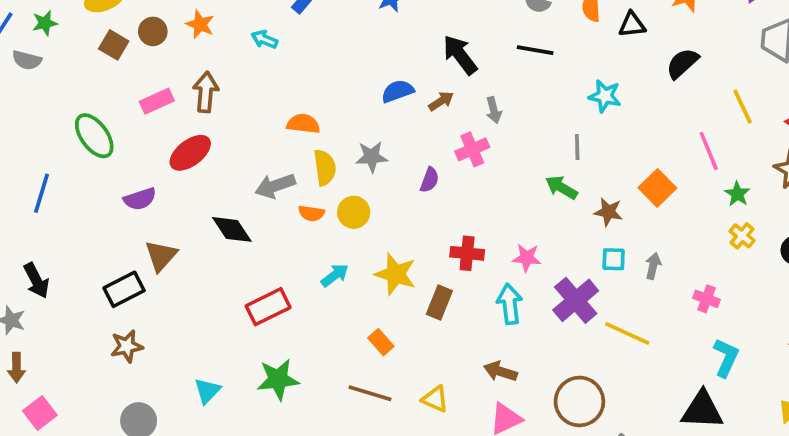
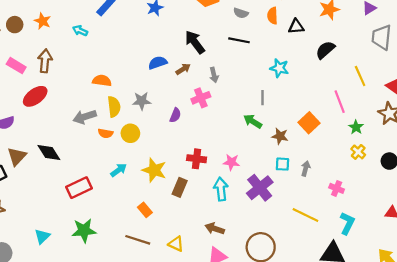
pink rectangle: (157, 101) -> (16, 66), turned 54
black diamond: (232, 229) -> (49, 152), moved
yellow line: (627, 333) -> (305, 215), moved

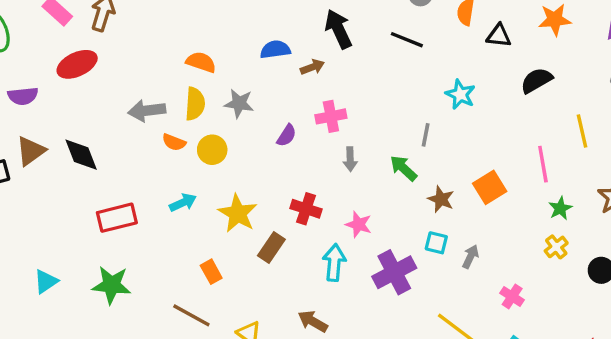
gray arrow: (214, 75) -> (350, 159), moved
orange semicircle: (102, 81) -> (201, 62), moved

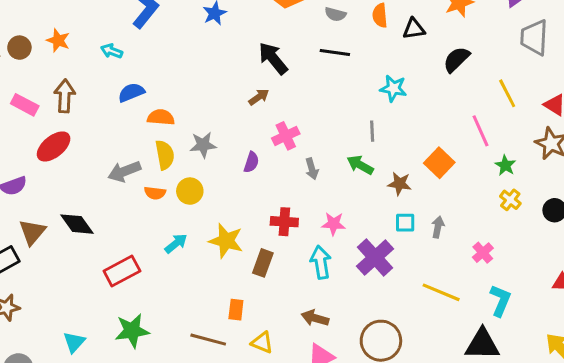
blue semicircle: (275, 50) -> (131, 93), moved
orange rectangle: (211, 272) -> (236, 310), moved, turned 50
pink cross: (512, 297) -> (483, 253), turned 30

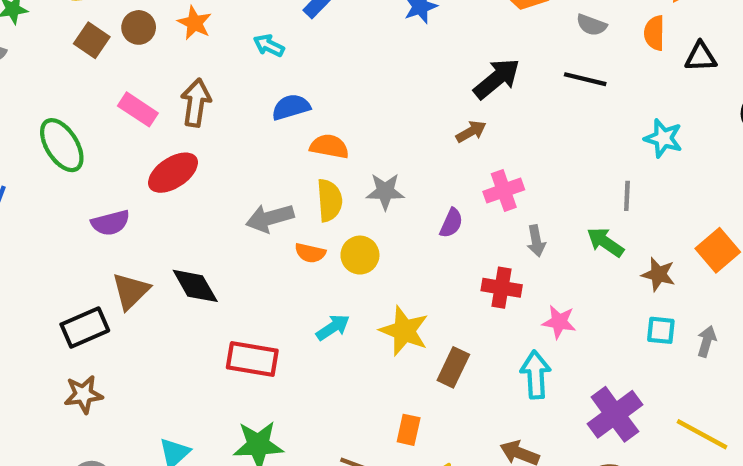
black arrow: (273, 58) -> (497, 79), turned 84
red cross: (284, 222) -> (502, 288), moved
purple cross: (375, 257) -> (615, 414), moved
red rectangle: (122, 271) -> (252, 359), turned 32

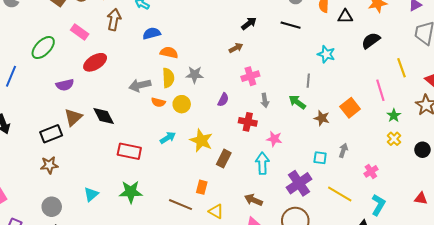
black arrow: (497, 79) -> (249, 23), size x0.7
brown arrow: (196, 103) -> (114, 20), moved
green ellipse: (62, 145) -> (43, 48), turned 75
purple semicircle: (451, 223) -> (223, 100), moved
cyan square: (661, 330) -> (320, 158), moved

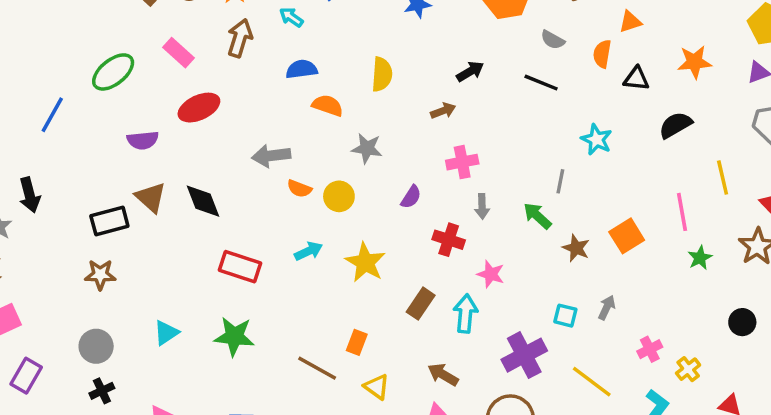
yellow semicircle: (168, 78) -> (382, 74), moved
brown triangle: (73, 117) -> (151, 197), turned -42
yellow cross: (394, 139) -> (688, 369), moved
brown rectangle: (224, 159) -> (421, 304), moved

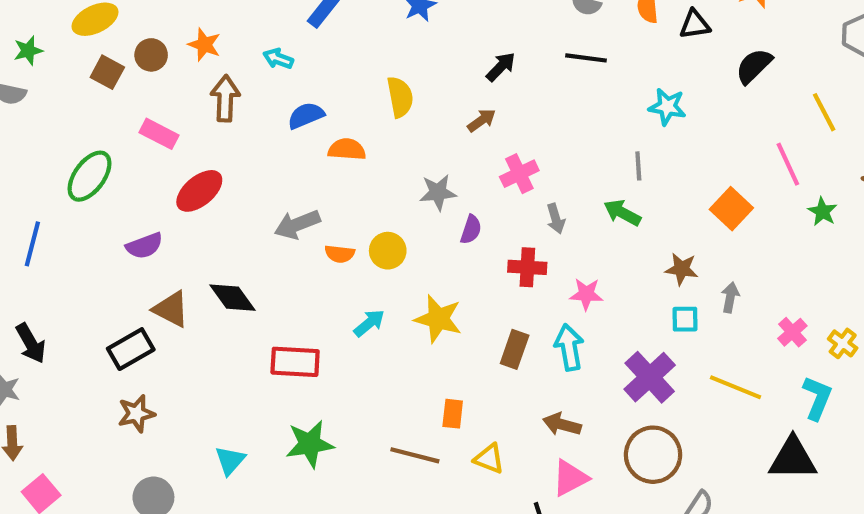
gray star: (367, 148) -> (438, 192), moved
brown star: (576, 248) -> (682, 269), moved

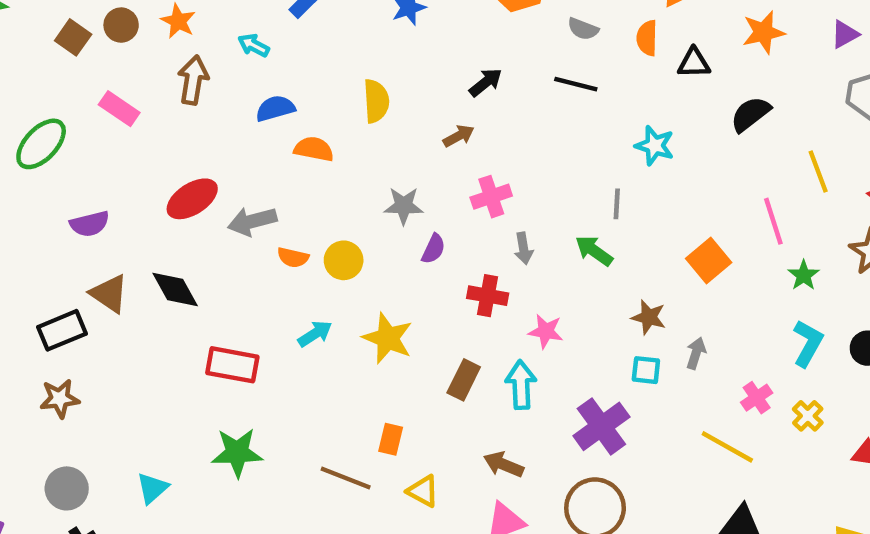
red ellipse: (199, 191) -> (192, 199), moved
yellow line: (735, 387) -> (727, 447), moved
cyan L-shape: (817, 398) -> (808, 343), moved
cyan triangle: (230, 460) -> (152, 488), moved

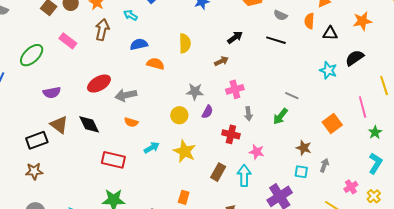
cyan star: (655, 146) -> (328, 70), moved
gray line: (617, 204) -> (292, 96), turned -72
green arrow: (594, 251) -> (280, 116), turned -90
orange semicircle: (293, 257) -> (131, 122), moved
yellow circle: (344, 260) -> (179, 115), moved

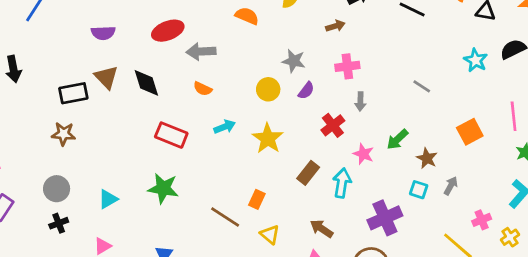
green arrow: (280, 116) -> (397, 139), moved
red cross: (231, 134) -> (333, 125), turned 30

